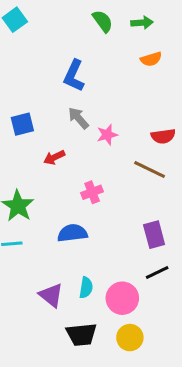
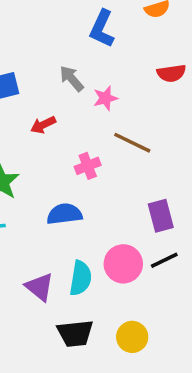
blue L-shape: (74, 76) -> (102, 29), moved
red semicircle: (163, 136) -> (171, 73), moved
brown line: (150, 170) -> (132, 143), moved
cyan semicircle: (86, 288) -> (81, 278), size x1.4
pink circle: (122, 298) -> (123, 264), moved

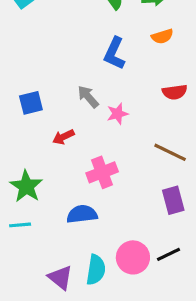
brown line: (132, 143) -> (170, 152), moved
pink cross: (88, 166) -> (102, 172), size x1.4
purple rectangle: (161, 216) -> (173, 200), moved

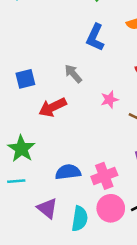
pink star: (117, 114) -> (109, 100), moved
red arrow: (63, 137) -> (52, 107), size x1.5
pink cross: (102, 172) -> (104, 176), moved
purple triangle: (60, 278) -> (47, 208), moved

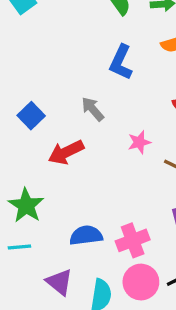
blue square: (25, 79) -> (31, 116), turned -30

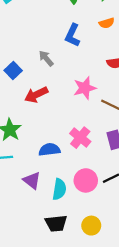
gray arrow: (93, 109) -> (46, 58), moved
pink star: (139, 142) -> (85, 88), size x1.5
pink cross: (133, 240) -> (80, 138), moved, turned -30

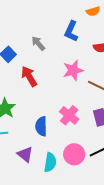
blue L-shape: (73, 35) -> (71, 31), moved
red arrow: (36, 95) -> (29, 76), turned 85
blue semicircle: (49, 150) -> (41, 126), turned -84

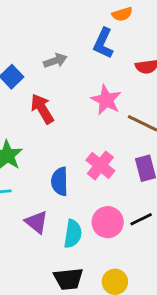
orange semicircle: (93, 11) -> (122, 14), moved
gray arrow: (38, 43) -> (55, 61), turned 112
pink star: (73, 70) -> (106, 100), turned -30

